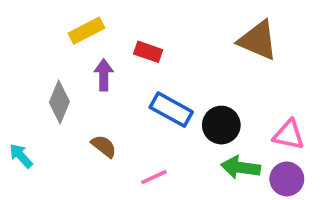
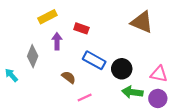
brown semicircle: (104, 146) -> (69, 77), moved
cyan arrow: (21, 156) -> (11, 75), moved

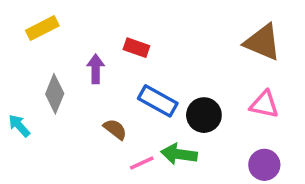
yellow rectangle: (47, 17) -> (42, 28), moved
brown triangle: (142, 22) -> (263, 42), moved
pink triangle: (159, 74) -> (264, 104), moved
green arrow: (132, 92) -> (179, 154), moved

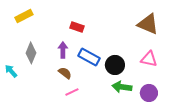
purple arrow: (96, 69) -> (63, 50), moved
green arrow: (179, 154) -> (122, 87), moved
pink line: (142, 163) -> (72, 92), moved

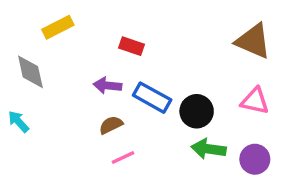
yellow rectangle: (24, 16) -> (58, 27), moved
purple arrow: (63, 50) -> (108, 86), turned -84
gray diamond: (31, 53) -> (30, 72), moved, turned -35
brown semicircle: (65, 73) -> (111, 125), turned -64

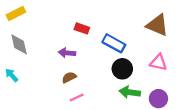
yellow rectangle: (58, 27) -> (16, 14), moved
blue rectangle: (152, 98) -> (114, 43), moved

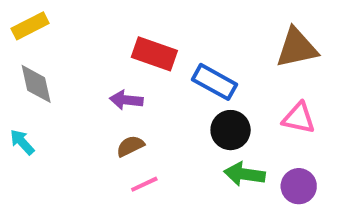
brown triangle: (157, 25) -> (297, 48), turned -35
red rectangle: (82, 28) -> (154, 54), size x1.5

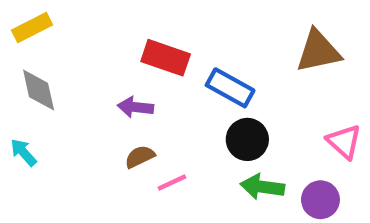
pink triangle: (299, 118) -> (344, 142), moved, turned 30
pink line: (144, 184) -> (172, 182), moved

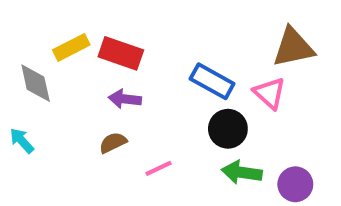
yellow rectangle: (32, 28) -> (71, 47), moved
red rectangle: (166, 58) -> (121, 53), moved
pink triangle: (344, 142) -> (270, 93), moved
brown semicircle: (140, 157) -> (113, 143), moved

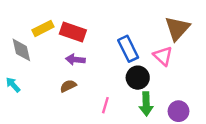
brown triangle: (293, 47) -> (177, 28), turned -36
blue rectangle: (212, 81) -> (128, 49), turned 35
pink line: (159, 168) -> (105, 105), moved, turned -49
green arrow: (242, 172) -> (146, 104), turned -100

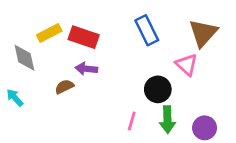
blue rectangle: (128, 49) -> (147, 30), moved
brown semicircle: (68, 86) -> (64, 87), moved
pink line: (105, 105) -> (132, 121), moved

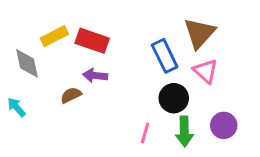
blue rectangle: (147, 30) -> (165, 56), moved
brown triangle: (203, 33) -> (200, 33), moved
purple circle: (205, 128) -> (224, 125), moved

